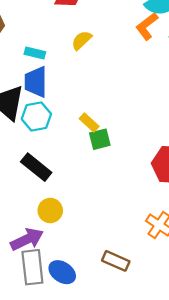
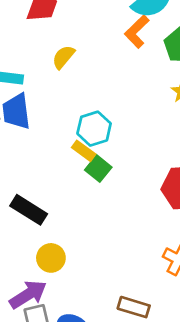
cyan hexagon: (36, 116) -> (94, 129), moved
green square: (100, 139) -> (98, 169), turned -30

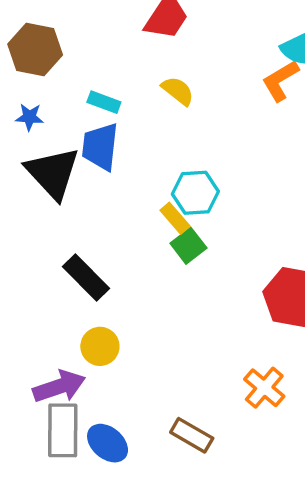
yellow semicircle: (63, 57) -> (178, 91), turned 75

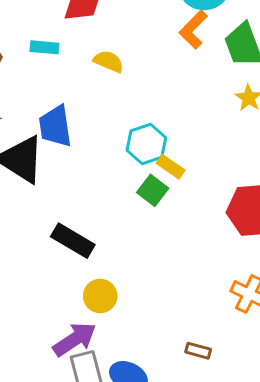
cyan rectangle: (104, 102) -> (44, 47), moved
yellow rectangle: (175, 218) -> (171, 167), moved
brown rectangle: (192, 435) -> (198, 351), size x0.7

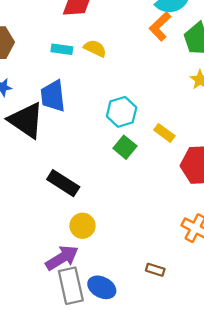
cyan rectangle: (44, 47) -> (62, 49), moved
yellow rectangle: (171, 167) -> (164, 133), moved

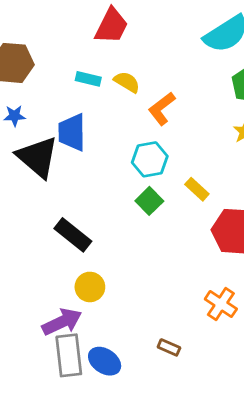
orange L-shape: (160, 26) -> (162, 109), moved

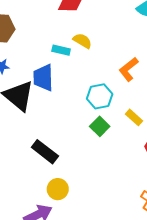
cyan rectangle: (88, 79) -> (61, 50), moved
orange L-shape: (162, 109) -> (129, 69), moved

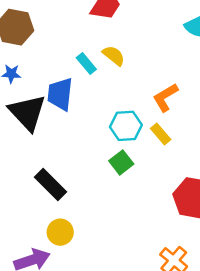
cyan rectangle: (61, 50) -> (86, 64), turned 30
yellow rectangle: (134, 117) -> (161, 134), moved

